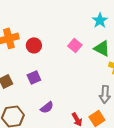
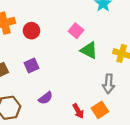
green triangle: (102, 48) -> (89, 50), moved

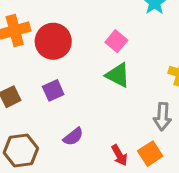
red circle: (31, 31) -> (53, 41), size x1.5
green triangle: (89, 50) -> (118, 75), moved

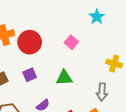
green triangle: (118, 75) -> (64, 78), moved, turned -30

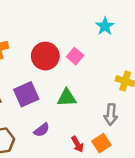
red circle: (30, 42) -> (45, 56), moved
purple square: (30, 75) -> (26, 94), size x1.5

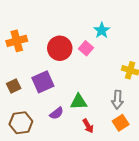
cyan star: (105, 26) -> (102, 30), moved
green triangle: (67, 98) -> (79, 102), moved
orange square: (101, 143) -> (121, 123), moved

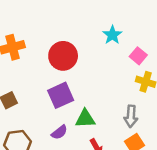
pink square: (86, 48) -> (138, 56), moved
purple square: (43, 82) -> (61, 95), moved

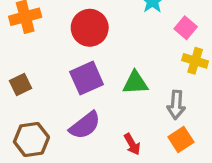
green triangle: (85, 119) -> (135, 83), moved
purple semicircle: (59, 132) -> (85, 125), size x1.5

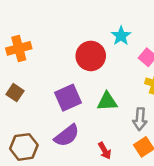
red circle: (90, 28) -> (91, 56), moved
brown square: (20, 84) -> (15, 93), moved, turned -30

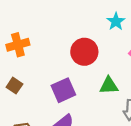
cyan star: (121, 36) -> (116, 21), moved
green triangle: (107, 101) -> (109, 86), moved

